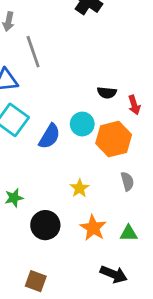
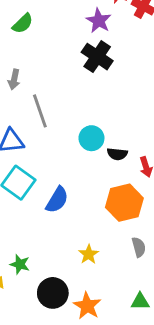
cyan circle: (82, 124) -> (91, 138), moved
green star: (14, 198) -> (20, 264), turned 30
orange star: (93, 228) -> (87, 306), moved

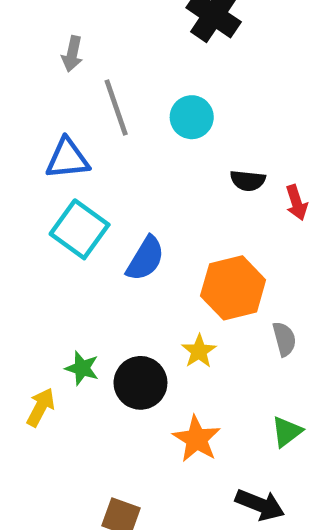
cyan circle: (91, 138) -> (192, 117), moved
orange hexagon: (124, 203) -> (233, 288), moved
black circle: (53, 293) -> (140, 383), moved
green triangle: (140, 302) -> (287, 432), turned -36

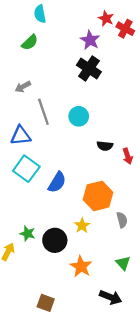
gray arrow: (72, 54) -> (23, 87), turned 49
green triangle: (287, 432) -> (123, 263), turned -35

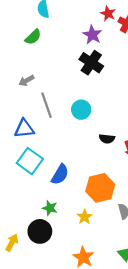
green star: (27, 233) -> (50, 208), moved
black circle: (55, 240) -> (40, 231), moved

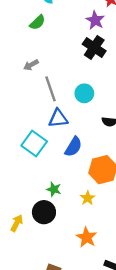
blue triangle: (24, 129) -> (58, 118), moved
blue semicircle: (60, 174) -> (73, 147), moved

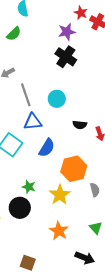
purple star: (95, 20) -> (67, 32), turned 30
yellow star: (88, 198) -> (60, 195), size x1.5

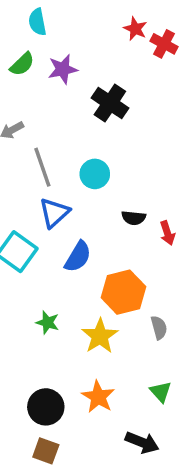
purple star: (67, 32) -> (63, 69), moved
blue triangle: (33, 122) -> (54, 213), turned -36
black circle: (20, 208) -> (46, 407), moved

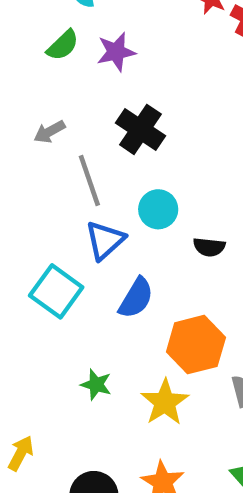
black cross: (110, 103) -> (140, 129), moved
cyan circle: (95, 174) -> (158, 209), moved

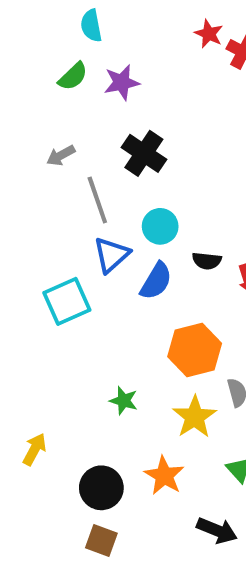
cyan square: (56, 291) -> (67, 301), turned 30
blue semicircle: (136, 298) -> (156, 281), moved
green star: (96, 385) -> (124, 401), moved
yellow star: (165, 402) -> (195, 417), moved

